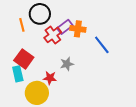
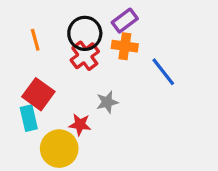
black circle: (40, 14) -> (85, 33), moved
purple rectangle: (65, 27) -> (125, 21), moved

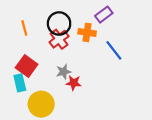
purple rectangle: (125, 21) -> (104, 15), moved
gray star: (107, 102) -> (64, 72), moved
red star: (80, 125) -> (74, 83), moved

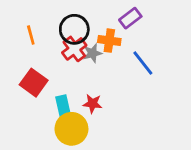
gray star: (64, 72) -> (93, 53), moved
cyan rectangle: (20, 83) -> (63, 106), moved
yellow circle: (41, 104) -> (71, 129), moved

